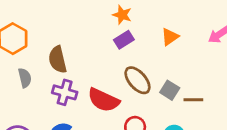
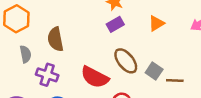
purple cross: (65, 92) -> (47, 75), moved

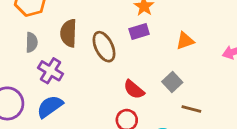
brown ellipse: (126, 61) -> (104, 47), moved
gray square: (154, 71) -> (172, 82), moved
red semicircle: (95, 77) -> (134, 90), moved, size x0.7

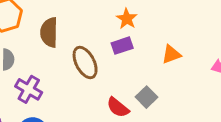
brown semicircle: (69, 33) -> (49, 32), moved
gray square: (172, 82) -> (146, 97), moved

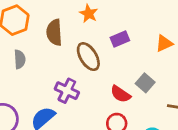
orange star: (127, 19) -> (89, 14), moved
purple cross: (29, 89) -> (67, 91), moved

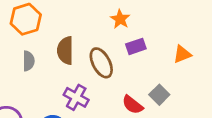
orange star: (89, 14) -> (120, 19), moved
brown semicircle: (54, 32) -> (65, 50), moved

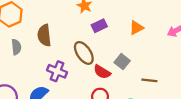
brown ellipse: (101, 63) -> (84, 53), moved

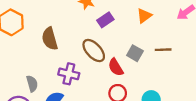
gray semicircle: (16, 47) -> (32, 84), moved
red semicircle: (102, 72) -> (116, 67), turned 36
brown line: (149, 80) -> (163, 50), moved

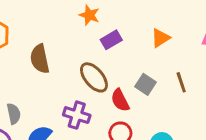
brown line: (163, 50) -> (181, 82), turned 70
purple cross: (69, 74) -> (77, 115), moved

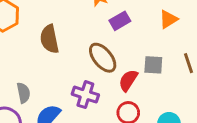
gray square: (146, 84) -> (153, 65), turned -30
red semicircle: (120, 100) -> (128, 80), turned 60

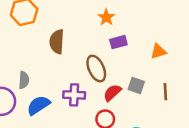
purple cross: (85, 95) -> (74, 95), turned -30

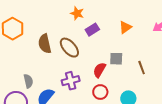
brown ellipse: (96, 69) -> (69, 48), moved
brown line: (165, 92) -> (142, 68), moved

